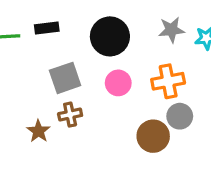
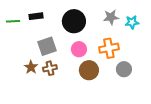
gray circle: (180, 116) -> (124, 69), moved
brown star: (38, 131) -> (31, 67), moved
brown circle: (153, 136) -> (89, 70), moved

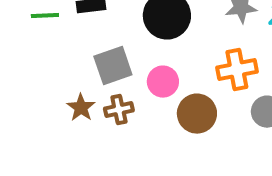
pink circle: (79, 49) -> (163, 82), moved

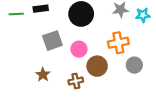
brown star: (81, 108) -> (43, 75), moved
brown cross: (119, 110) -> (76, 81), moved

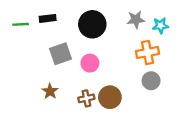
orange cross: (118, 43) -> (148, 53), moved
brown circle: (97, 66) -> (110, 97), moved

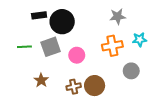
green line: (21, 24) -> (24, 47), moved
black circle: (92, 24) -> (62, 22), moved
cyan star: (160, 25) -> (140, 39), moved
orange cross: (148, 53) -> (112, 46), moved

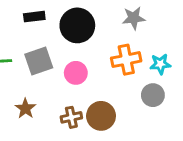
black rectangle: (39, 15) -> (34, 17), moved
black circle: (62, 22) -> (77, 25), moved
cyan star: (140, 39) -> (160, 64), moved

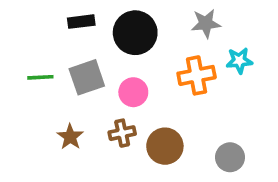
cyan star: (160, 64) -> (239, 61), moved
gray circle: (153, 95) -> (230, 157), moved
brown cross: (71, 117) -> (122, 133), moved

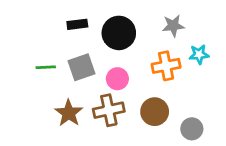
brown cross: (122, 133) -> (109, 110), size x1.5
brown star: (70, 137) -> (69, 113), size x1.4
brown circle: (165, 146) -> (155, 112), moved

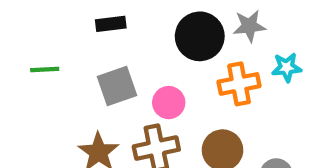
black circle: (119, 33) -> (200, 36), moved
green line: (46, 67) -> (45, 69), moved

